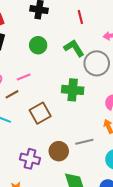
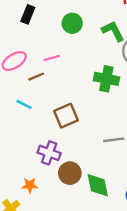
brown square: (40, 113) -> (66, 116), moved
brown circle: (59, 151) -> (70, 173), moved

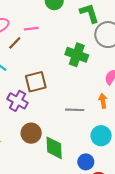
brown line: (36, 77) -> (15, 43), turned -32
purple cross: (49, 153) -> (18, 101), moved

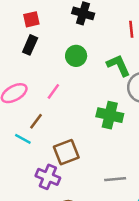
pink line: (31, 29) -> (53, 91), turned -40
brown line: (15, 43) -> (36, 121), moved

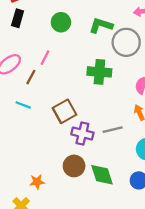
green L-shape: (118, 65) -> (101, 25), turned -40
brown line: (36, 121) -> (31, 77), moved
purple cross: (48, 177) -> (82, 134), moved

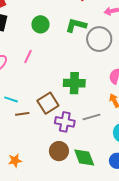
green cross: (99, 72) -> (74, 83), moved
brown line: (31, 77) -> (22, 114), moved, turned 56
orange star: (37, 182) -> (15, 161), moved

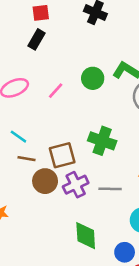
green circle: (40, 24) -> (93, 78), moved
purple cross: (65, 122) -> (76, 185), turned 36
brown circle: (59, 151) -> (45, 181), moved

